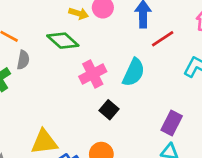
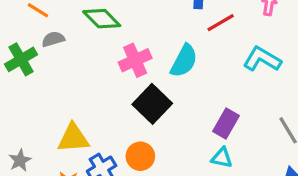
gray semicircle: (23, 60) -> (53, 39), turned -120
black square: (109, 110) -> (152, 104), size x1.6

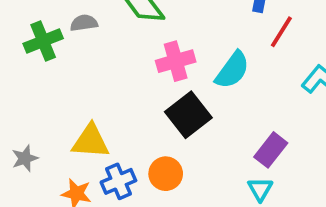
red line: (221, 23) -> (281, 32), turned -36
cyan triangle: (222, 158) -> (260, 189), turned 40

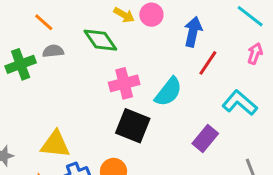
black square: (188, 115) -> (133, 126), turned -32
purple rectangle: (271, 150) -> (205, 139), moved

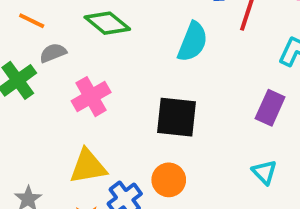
pink cross: (124, 83) -> (91, 97), moved
cyan semicircle: (168, 92) -> (193, 42), moved

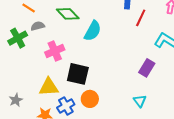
cyan semicircle: (193, 42) -> (93, 31), moved
black square: (177, 117) -> (78, 74), moved

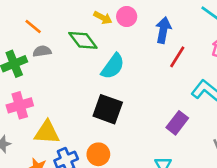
pink cross: (55, 51) -> (20, 105), moved
black square: (78, 74) -> (108, 109), moved

